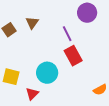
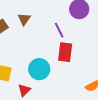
red rectangle: (73, 56) -> (65, 52), turned 36

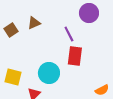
brown triangle: (24, 19) -> (34, 23), turned 32

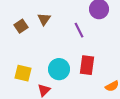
brown triangle: (34, 23) -> (44, 19), turned -32
red rectangle: (75, 56) -> (87, 65), moved

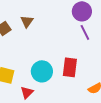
purple line: (79, 30) -> (85, 32), moved

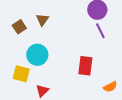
cyan circle: (42, 71) -> (37, 55), moved

